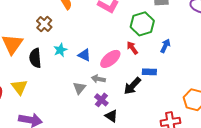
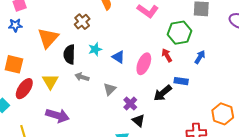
pink ellipse: (110, 59) -> (144, 64), turned -35
gray arrow: (98, 79) -> (82, 77), moved

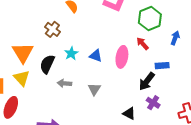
black semicircle: (69, 54) -> (47, 64), turned 36
yellow triangle: (50, 81) -> (22, 78), moved
purple cross: (130, 104) -> (153, 103), moved

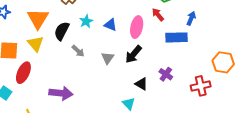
blue arrow: (175, 38) -> (191, 18), moved
blue rectangle: (162, 66) -> (176, 37), size x1.5
black arrow: (147, 81) -> (133, 54), moved
gray arrow: (64, 83) -> (78, 51), turned -144

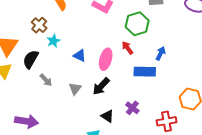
cyan star: (86, 21) -> (53, 41), moved

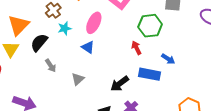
blue arrow: (161, 53) -> (168, 59), turned 88
pink ellipse: (106, 59) -> (94, 23), moved
black arrow: (101, 86) -> (120, 84), moved

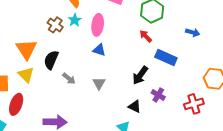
cyan star: (65, 28) -> (75, 20), moved
blue arrow: (168, 59) -> (193, 32), moved
blue rectangle: (149, 74) -> (166, 57), turned 30

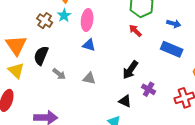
blue arrow: (193, 32) -> (174, 24), moved
blue rectangle: (166, 57) -> (172, 49), moved
gray triangle: (99, 83) -> (89, 78), turned -48

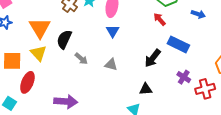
blue triangle: (89, 45) -> (113, 31), turned 40
blue rectangle: (172, 49) -> (178, 44), moved
purple cross: (149, 89) -> (184, 77), moved
black triangle: (125, 101) -> (146, 89), turned -32

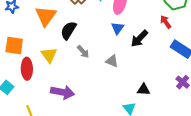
yellow triangle: (38, 53) -> (49, 55), moved
black arrow: (153, 58) -> (139, 38), moved
red ellipse: (27, 82) -> (27, 69), turned -30

